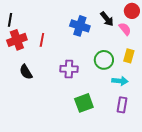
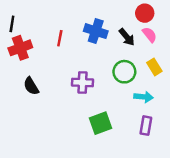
red circle: (132, 11) -> (145, 13), moved
black arrow: (107, 19) -> (127, 37), moved
red line: (42, 40) -> (60, 38), moved
yellow rectangle: (129, 56) -> (154, 67), turned -48

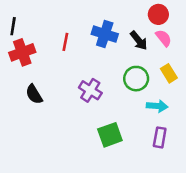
purple cross: (83, 82) -> (90, 90), turned 30

